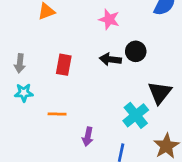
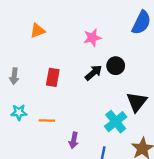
pink star: (109, 19) -> (92, 38), turned -30
black arrow: (110, 59) -> (94, 73), turned 132
cyan star: (24, 93) -> (19, 112), moved

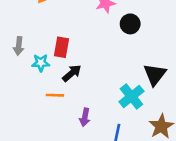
black circle: (116, 66) -> (130, 24), moved
black arrow: (94, 73) -> (72, 73), moved
cyan star: (19, 112) -> (41, 63), moved

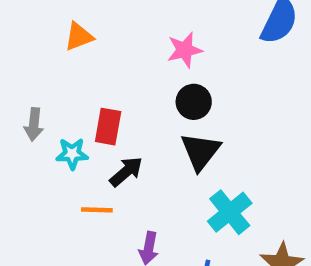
black circle: (130, 24) -> (194, 102), moved
black triangle: (155, 74) -> (200, 151), moved

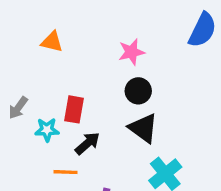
orange triangle: (79, 37) -> (52, 42), turned 35
gray arrow: (34, 124) -> (18, 108), turned 30
black triangle: (200, 151) -> (143, 128), turned -32

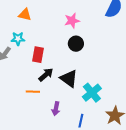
black triangle: (143, 128) -> (69, 79), moved
cyan star: (47, 130) -> (18, 39), moved

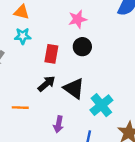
cyan star: (18, 39) -> (23, 36), moved
red rectangle: (38, 55) -> (51, 54), moved
orange line: (33, 92) -> (20, 108), moved

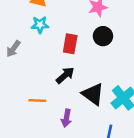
black triangle: (74, 88) -> (93, 94), moved
purple arrow: (58, 124) -> (66, 118), moved

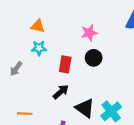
orange line: (37, 100) -> (25, 114), moved

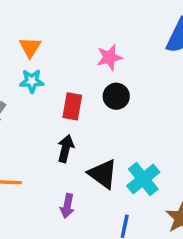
orange triangle: (38, 26) -> (30, 47), turned 48
black arrow: (61, 92) -> (66, 149), turned -35

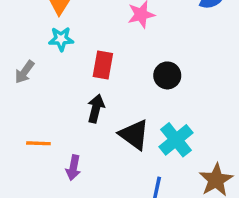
black circle: (116, 96) -> (167, 75), moved
purple arrow: (67, 206) -> (73, 168), moved

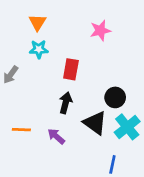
black circle: (167, 75) -> (115, 97), moved
purple arrow: (73, 168) -> (56, 136), moved, turned 120

